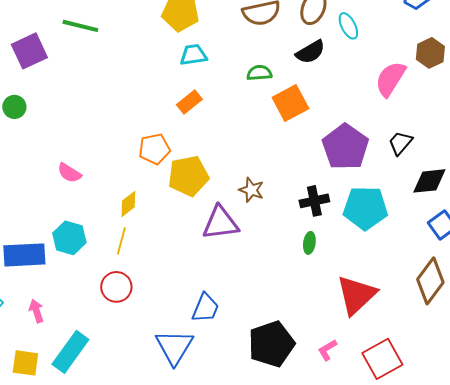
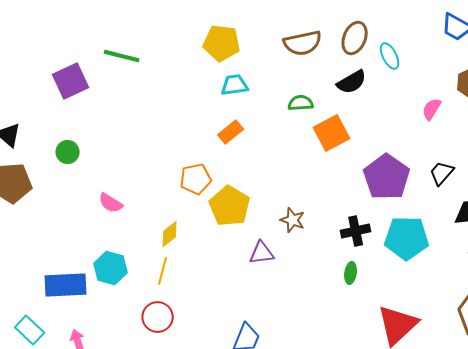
pink semicircle: (390, 79) -> (432, 109), size x0.6
green circle: (14, 107) -> (68, 152), moved
yellow pentagon: (188, 176) -> (230, 206), turned -30
purple triangle: (220, 223) -> (262, 253), size x0.7

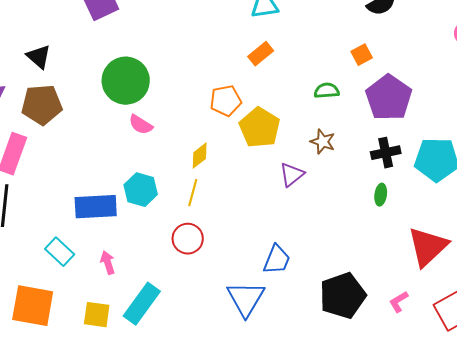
green semicircle: (301, 103) -> (327, 91), moved
orange square: (332, 133) -> (362, 55), size x0.6
green circle: (68, 152) -> (126, 81), moved, size x2.0
purple pentagon: (387, 177) -> (389, 98), moved
purple triangle: (262, 253) -> (292, 175), turned -32

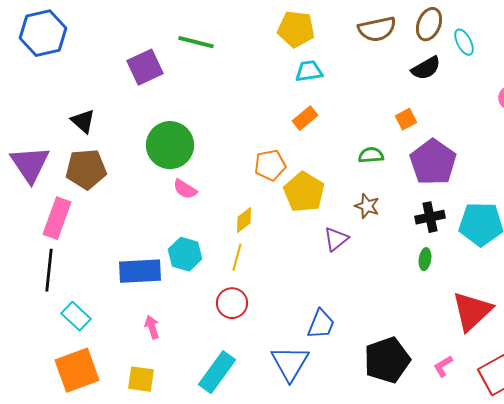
cyan rectangle: (60, 252) -> (76, 316), moved
cyan rectangle: (142, 304) -> (217, 372), moved
orange square: (33, 306) -> (77, 370), turned -30

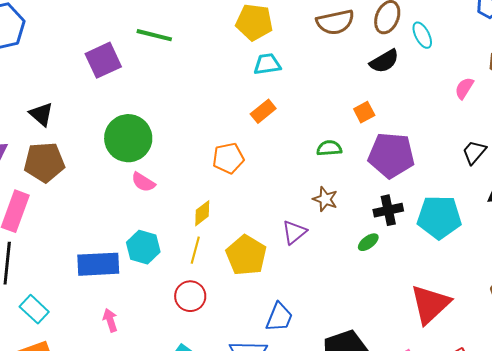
purple pentagon: (433, 162) -> (391, 155), turned -30
yellow pentagon: (304, 192) -> (246, 255), moved
green ellipse: (425, 259) -> (368, 242), moved, turned 45

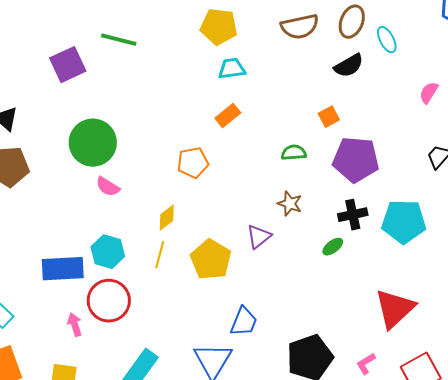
red circle: (190, 296) -> (109, 301), moved, size x1.4

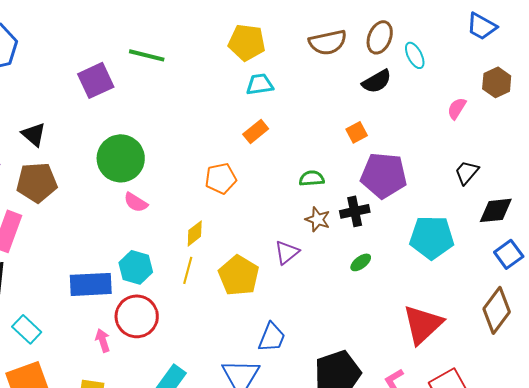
green semicircle: (294, 153) -> (312, 178), moved
black cross: (353, 215) -> (355, 211), moved

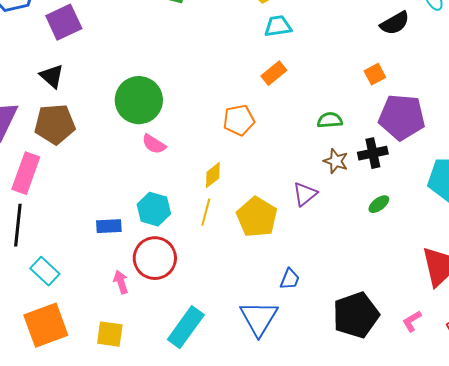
purple square: (96, 80) -> (64, 22), moved
blue rectangle: (91, 284) -> (109, 226), size x0.6
blue trapezoid: (272, 337) -> (290, 279), size x0.7

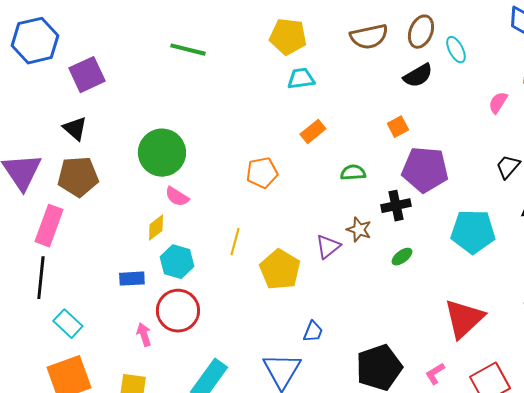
orange rectangle: (274, 73) -> (313, 132), moved
brown star: (336, 161) -> (359, 230), moved
yellow diamond: (213, 175) -> (156, 228), moved
yellow line: (206, 212) -> (235, 242), moved

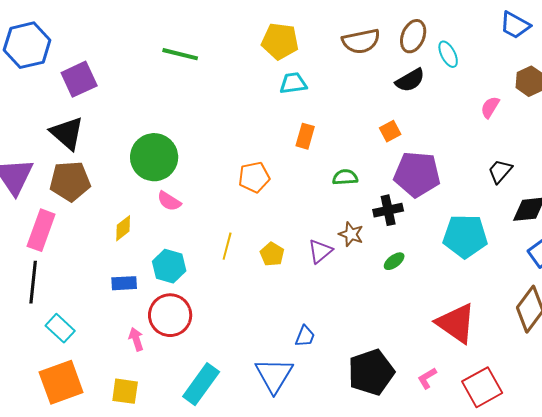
black triangle: (75, 129) -> (67, 133), size x1.4
orange rectangle: (313, 132) -> (305, 136), turned -35
yellow diamond: (156, 228) -> (123, 228), moved
yellow pentagon: (280, 270) -> (272, 254), moved, size x0.6
red triangle: (464, 319) -> (456, 323), turned -42

